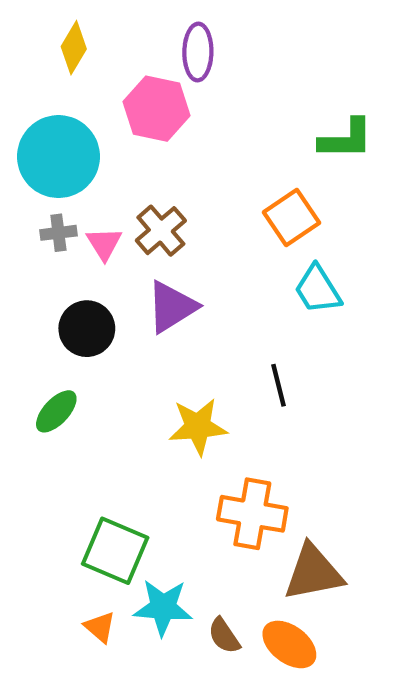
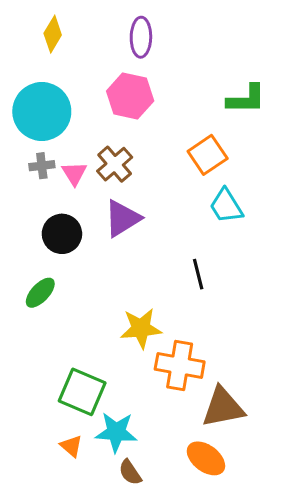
pink hexagon: (157, 109) -> (130, 96), moved
yellow star: (198, 427) -> (141, 328), moved
brown semicircle: (224, 636) -> (130, 472), moved

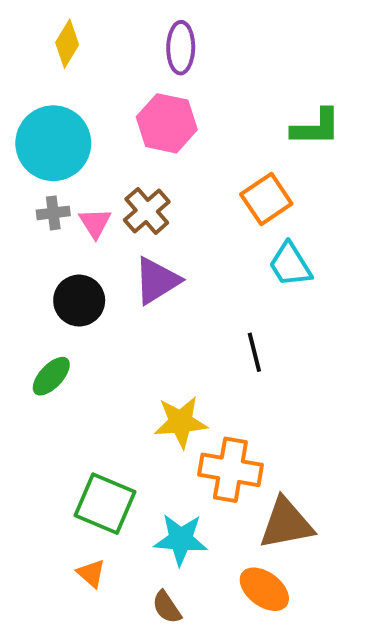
cyan star: (116, 432) -> (181, 539), moved

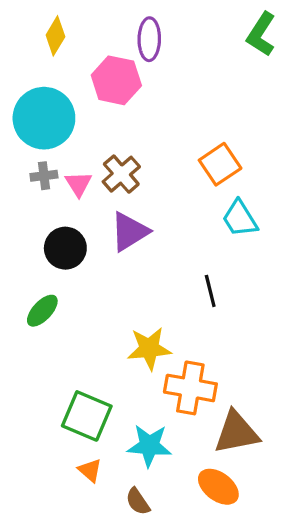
pink hexagon: (167, 123) -> (116, 80), moved
green L-shape: (316, 127) -> (261, 34), moved, turned 123
orange triangle: (91, 573) -> (90, 470), moved

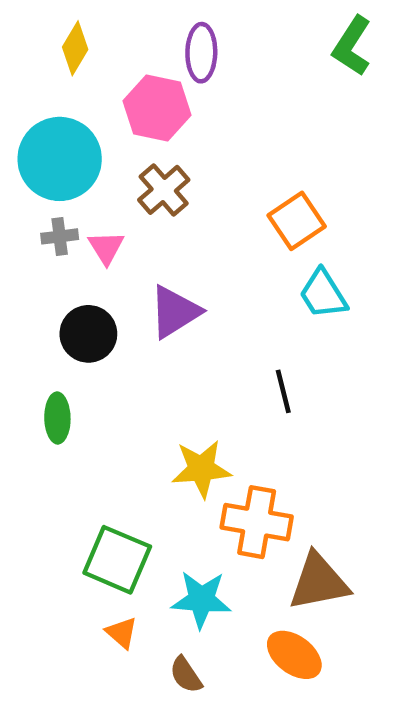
brown cross: (121, 174) -> (164, 190), moved
green ellipse: (42, 311) -> (57, 418), turned -44

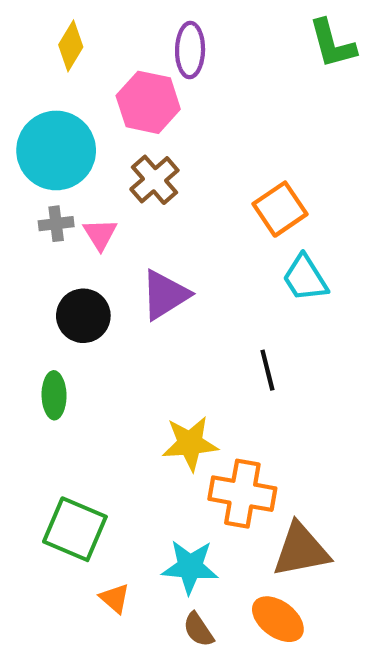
green L-shape: (352, 46) -> (332, 44), turned -48
green square: (117, 560) -> (75, 529), moved
brown semicircle: (186, 675) -> (198, 630), moved

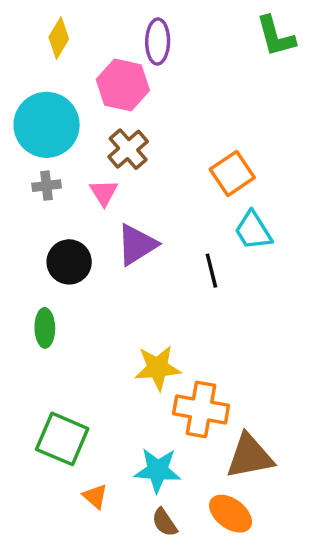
pink triangle: (100, 234) -> (104, 193), moved
black line: (267, 370) -> (211, 271), moved

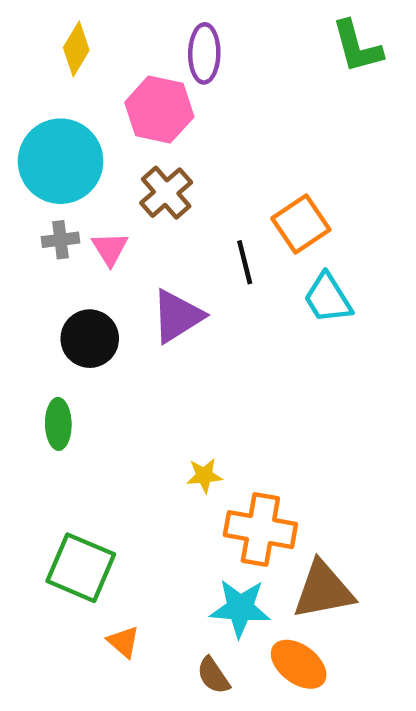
pink triangle: (104, 193) -> (110, 249), moved
black line: (211, 271) -> (245, 262), moved
yellow star: (158, 368) -> (204, 476), size x0.6
cyan star: (158, 470) -> (240, 608), moved

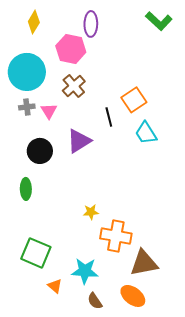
green L-shape: (357, 47) -> (159, 21), turned -32
cyan star: (240, 608) -> (85, 271), moved

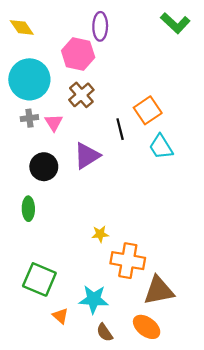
yellow diamond: (34, 22) -> (22, 27), moved, turned -65

